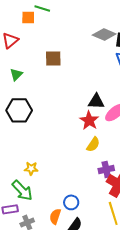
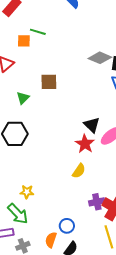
green triangle: (16, 74) -> (23, 98), moved
black triangle: (96, 101) -> (92, 125), turned 42
yellow semicircle: (93, 144) -> (79, 171), moved
purple cross: (106, 169) -> (97, 202), moved

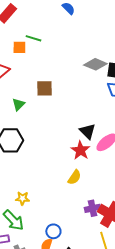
blue circle: (67, 226) -> (53, 231), moved

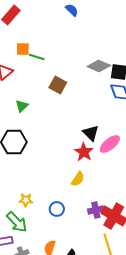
green line: (33, 38) -> (37, 57), moved
brown square: (44, 88) -> (58, 85), moved, turned 30
blue circle: (53, 231) -> (57, 209), moved

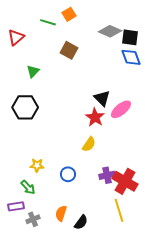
orange square: (23, 49) -> (69, 14), moved, turned -32
green arrow: (17, 222) -> (28, 187), size x0.7

